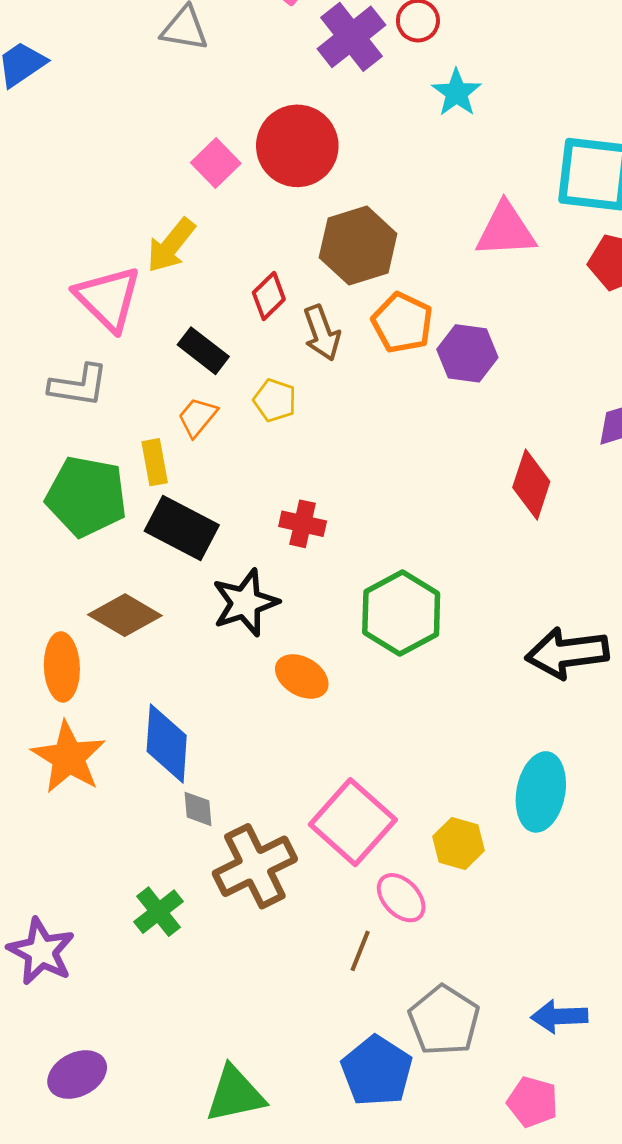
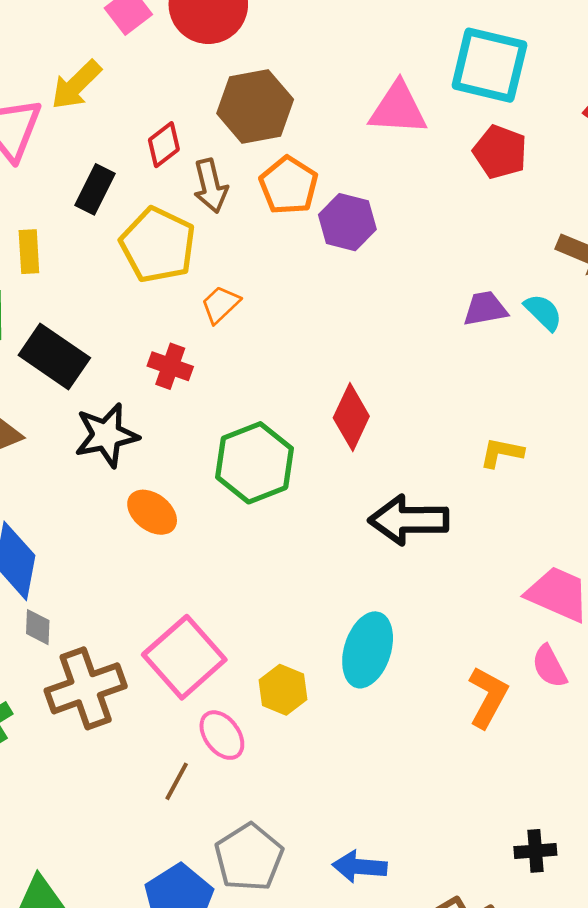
black rectangle: (203, 351) -> (95, 189), turned 72
yellow pentagon: (275, 400) -> (158, 245), size x1.8
orange trapezoid: (197, 417) -> (220, 304), moved
yellow rectangle: (155, 462) -> (29, 252), moved
red diamond: (531, 484) -> (351, 417), moved

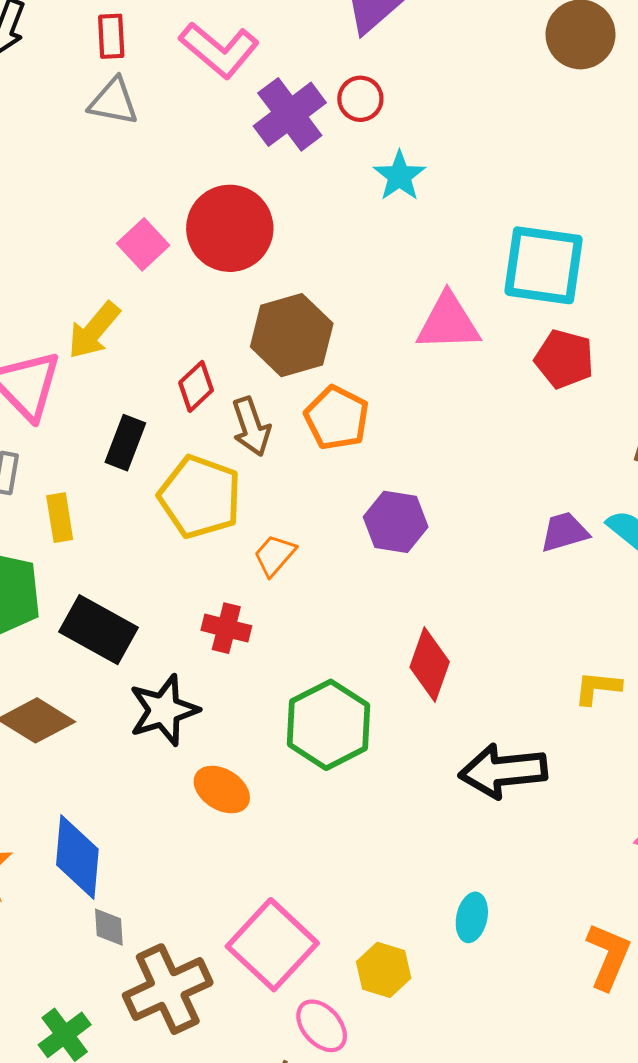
purple hexagon: (347, 222) -> (396, 522), moved
cyan ellipse: (368, 650) -> (472, 917), size x0.6

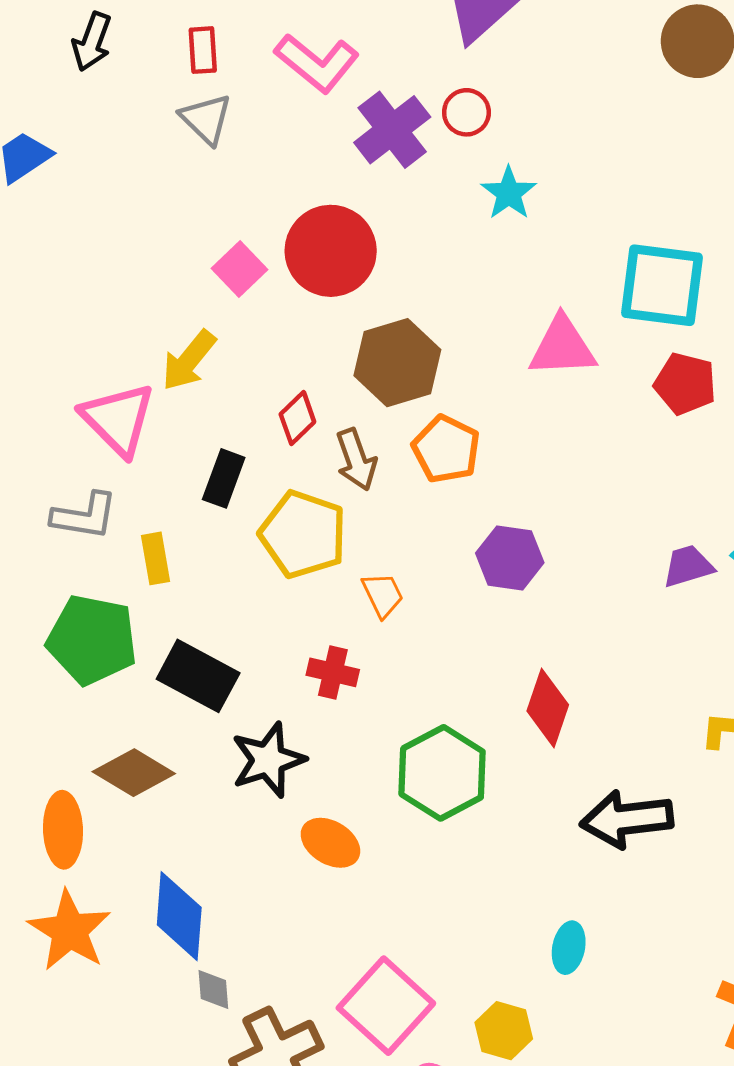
gray triangle: (113, 102) -> (206, 119), turned 34
orange trapezoid: (275, 555) -> (383, 595), turned 114
cyan ellipse: (472, 917) -> (569, 948), moved

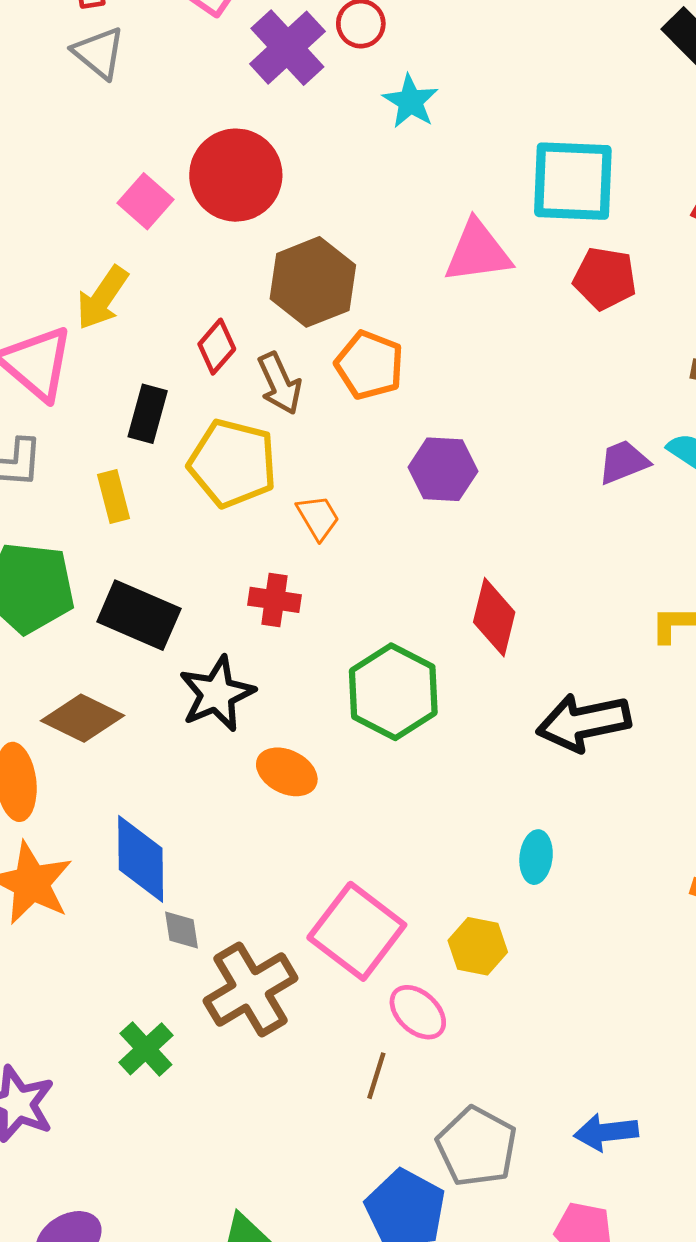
yellow rectangle: (156, 558) -> (114, 497), moved

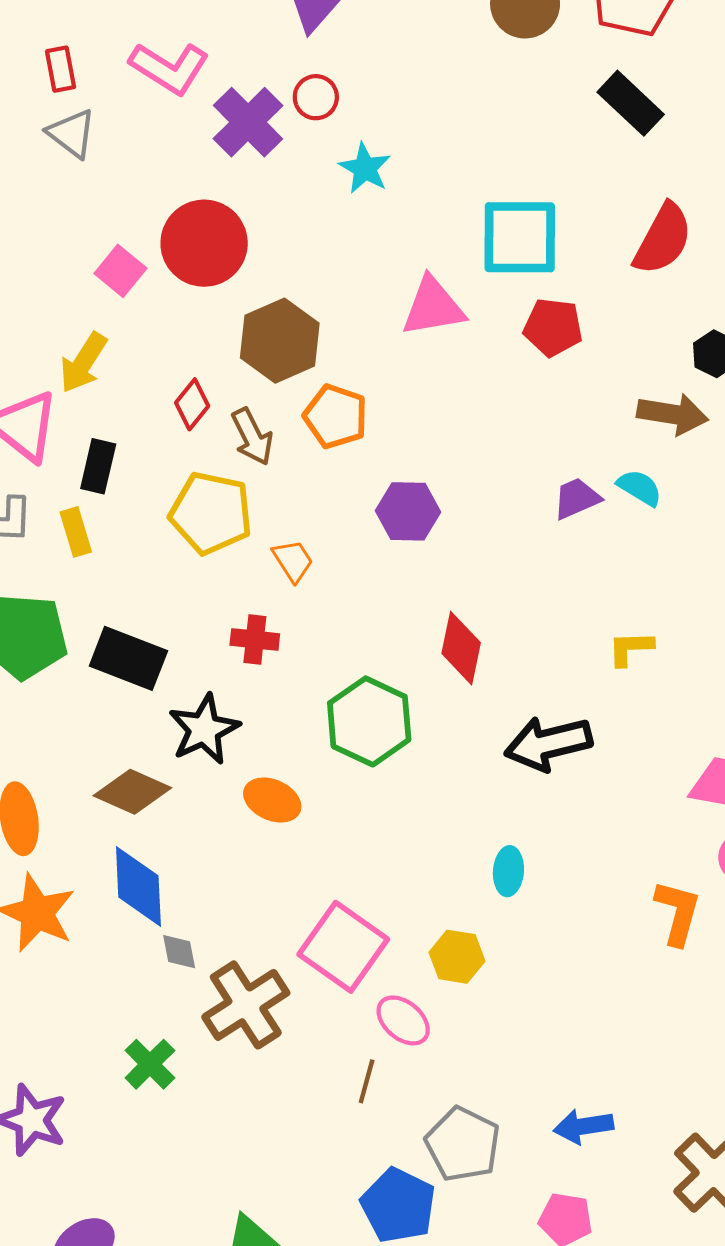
black rectangle: (148, 414) -> (98, 466), moved
yellow rectangle: (114, 497) -> (76, 532), moved
brown diamond: (82, 718) -> (132, 792), moved

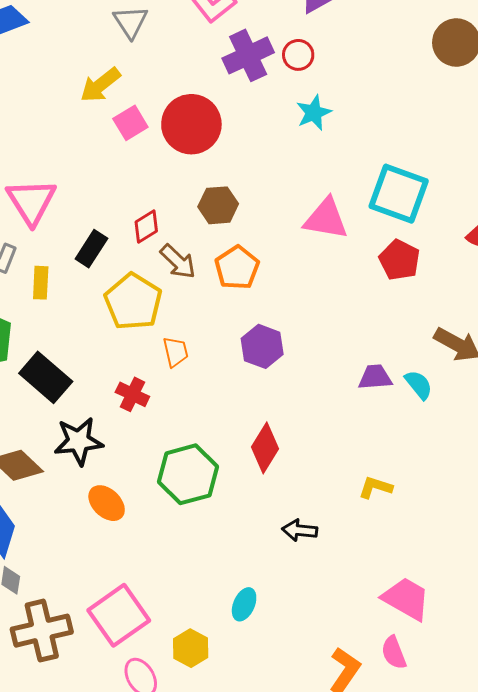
brown hexagon: (280, 341) -> (218, 205), size x0.7
yellow arrow: (83, 363) -> (100, 85), moved
brown arrow: (252, 437) -> (178, 262), turned -39
black rectangle: (98, 466) -> (91, 249), moved
black arrow: (548, 743) -> (300, 530), size x0.6

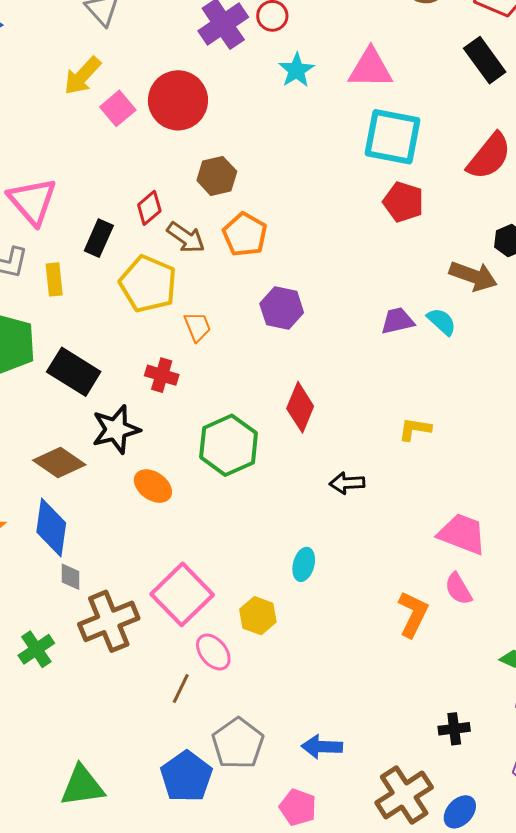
pink triangle: (326, 219) -> (371, 68), moved

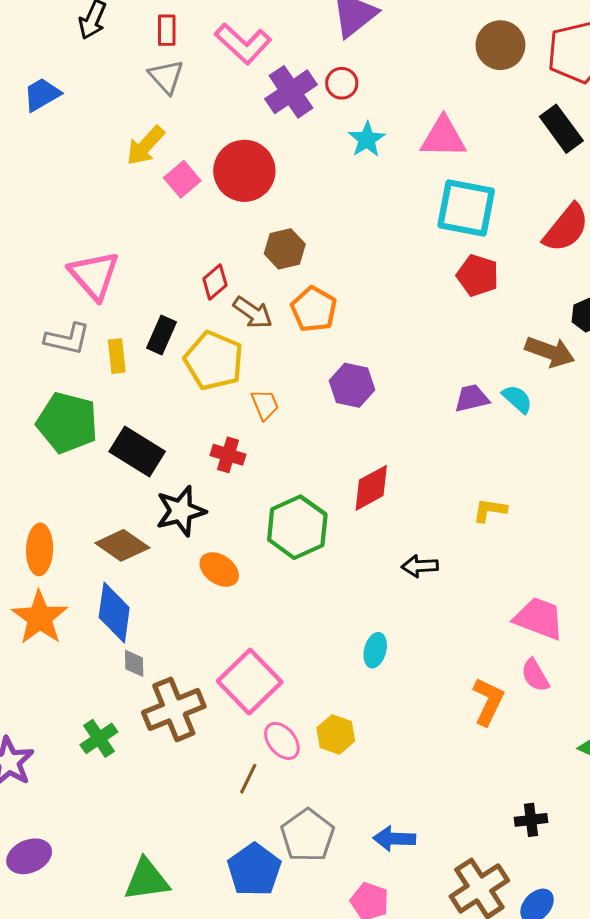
black rectangle: (99, 238) -> (161, 335), moved
red diamond: (300, 407) -> (371, 488), turned 39
yellow hexagon: (258, 616) -> (336, 734), moved

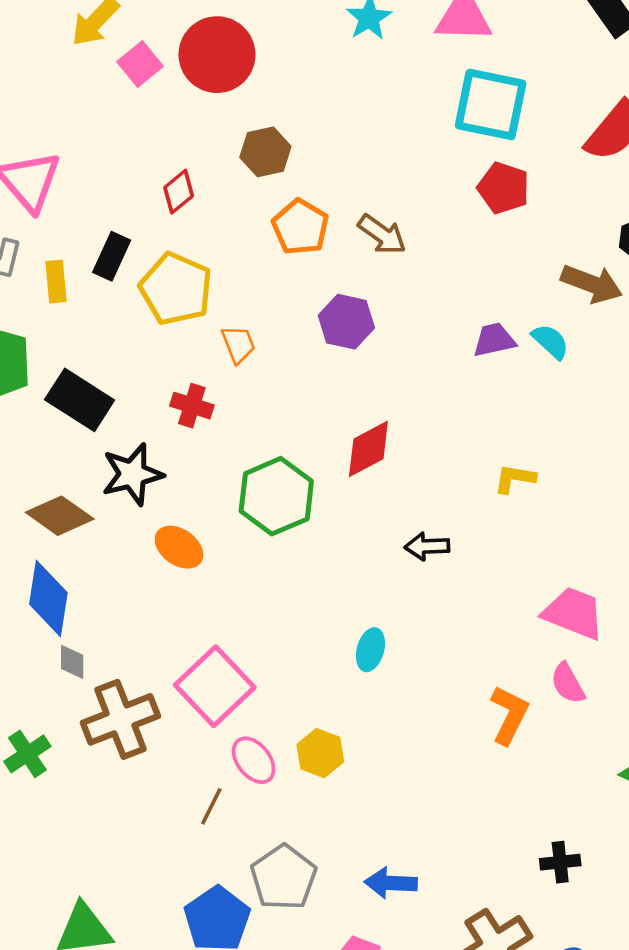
brown arrow: (253, 313) -> (382, 234), moved

